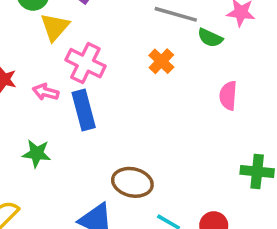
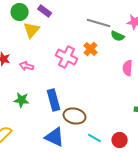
pink cross: (85, 63) -> (67, 57), moved
blue rectangle: (84, 110) -> (54, 100), moved

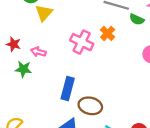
green star: (22, 100) -> (23, 69), moved
blue rectangle: (54, 100) -> (68, 89), turned 30

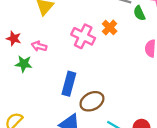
green semicircle: (137, 19) -> (139, 13), turned 40
brown ellipse: (90, 106) -> (92, 101), turned -40

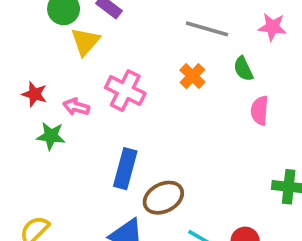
green semicircle: (139, 13) -> (243, 69), moved
pink cross: (83, 36) -> (125, 91), moved

